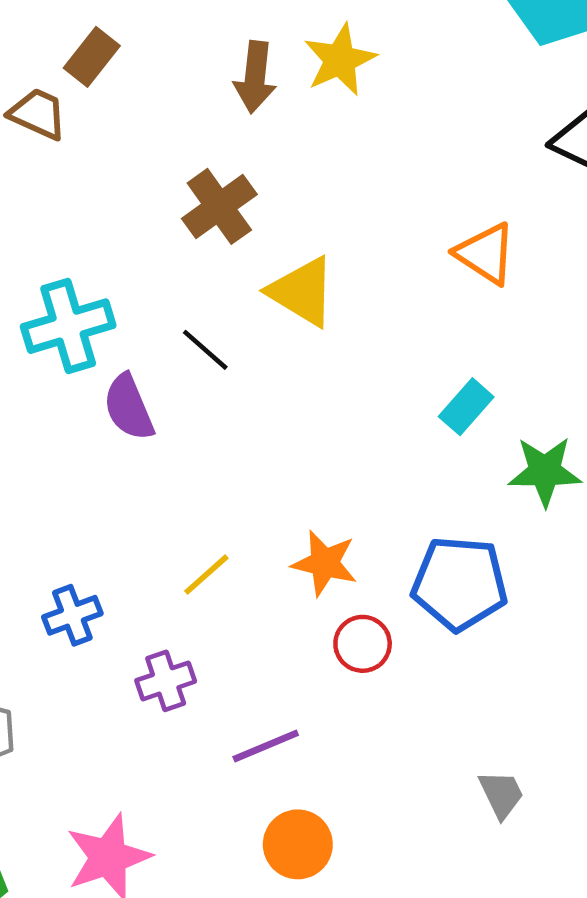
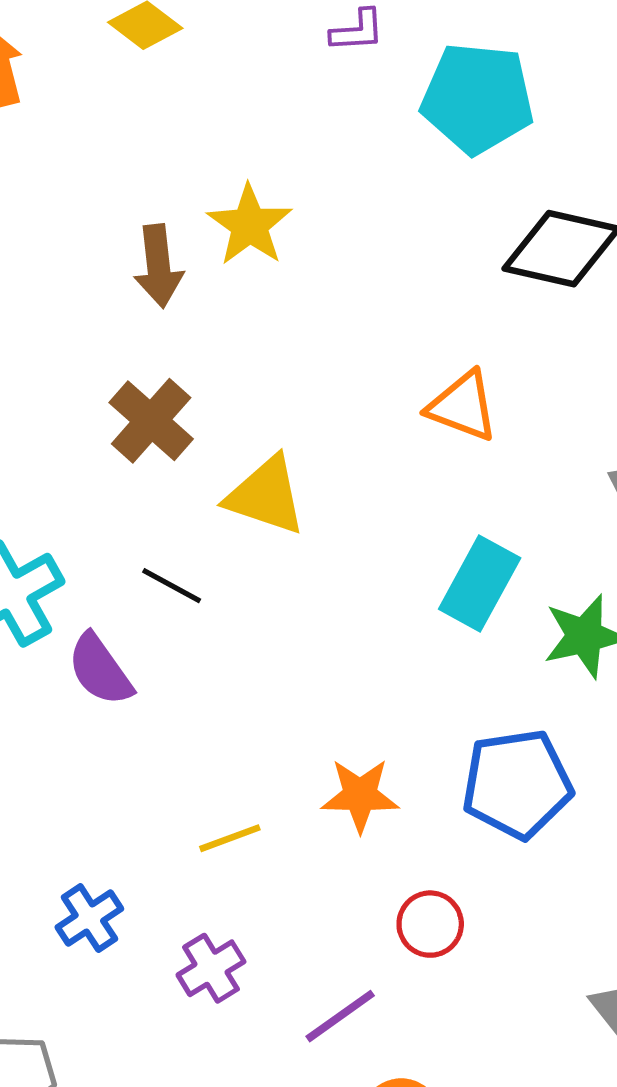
cyan rectangle: (466, 407) -> (480, 583), size x1.4
yellow line: (206, 575) -> (230, 838), turned 34
red circle: (363, 644) -> (430, 924), moved

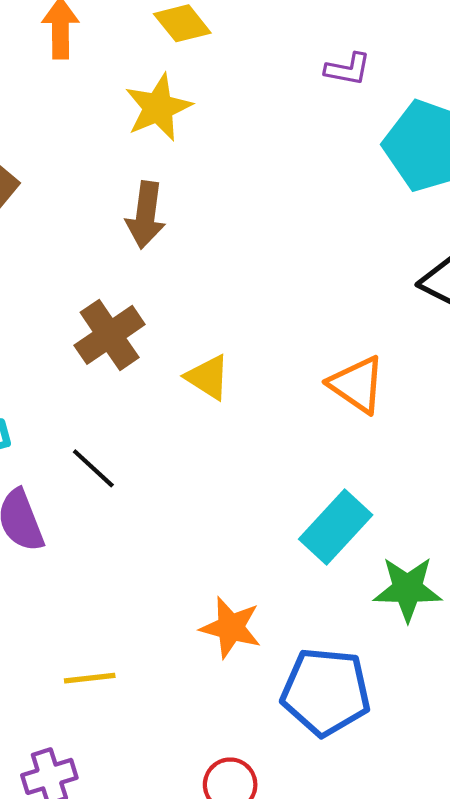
yellow star: (250, 225) -> (158, 108), moved
yellow triangle: (266, 496) -> (208, 377), moved, size x0.7
orange star: (360, 795) -> (231, 628), moved

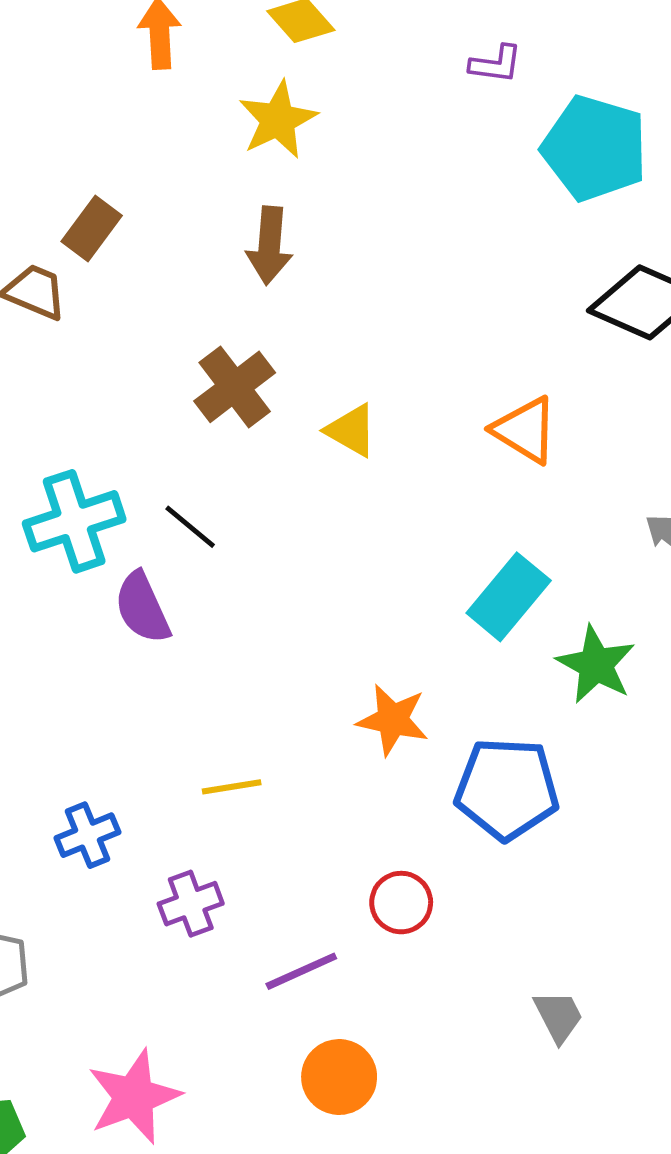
black line: (93, 468) -> (190, 527), moved
green star: (408, 589) -> (596, 665), turned 30

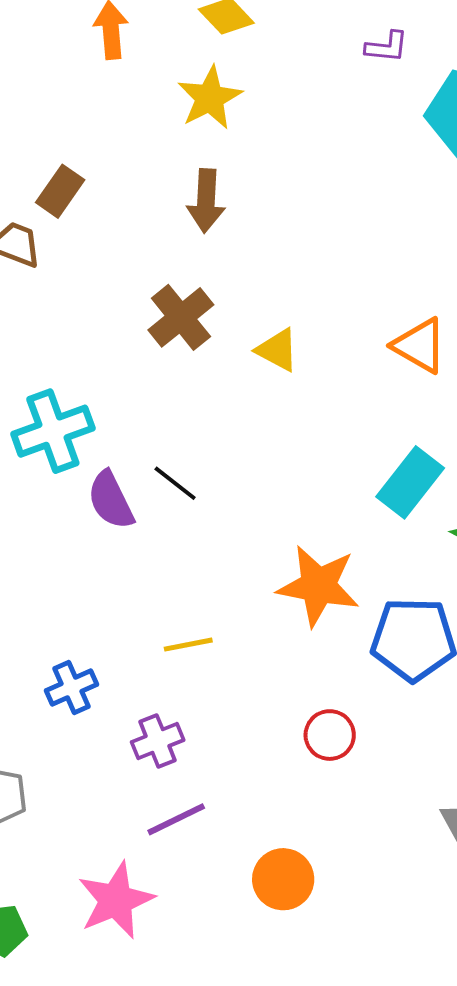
black line: (190, 527) -> (175, 483), moved
orange star: (393, 720) -> (318, 586), size x1.4
purple line: (301, 971) -> (176, 819), moved

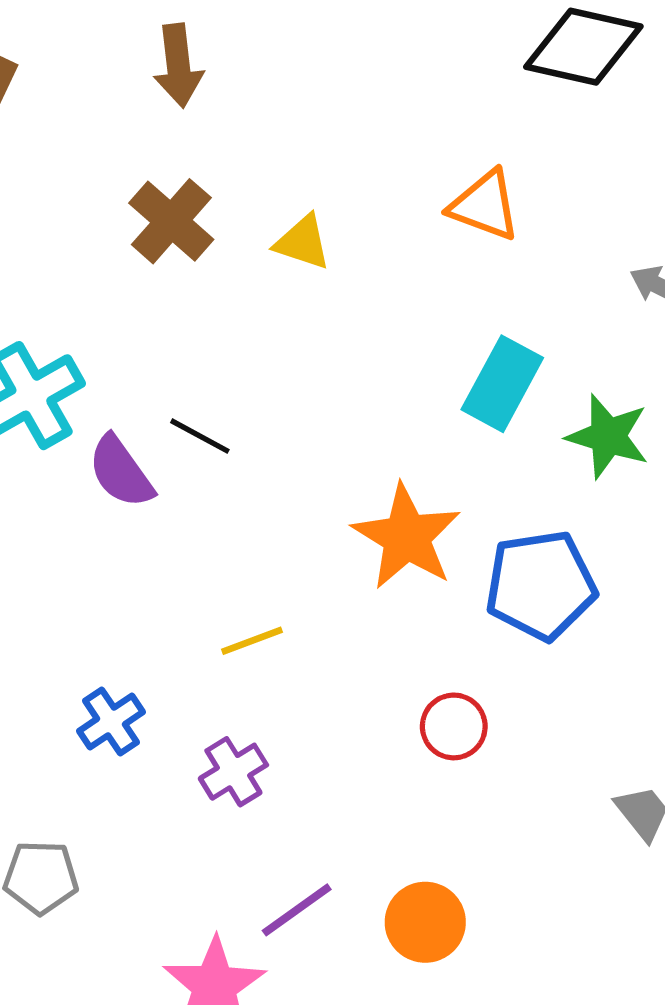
orange star: (318, 586) -> (407, 537), turned 30
purple line: (176, 819) -> (297, 910), moved

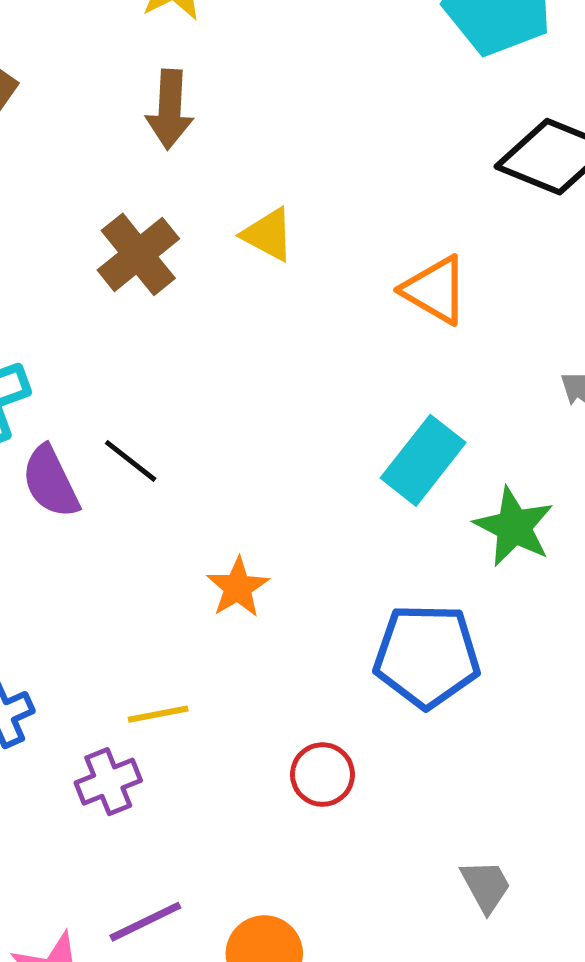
yellow triangle: (303, 242) -> (268, 235), moved
orange star: (407, 537) -> (238, 587), moved, size x0.6
yellow line: (252, 641) -> (158, 714), moved

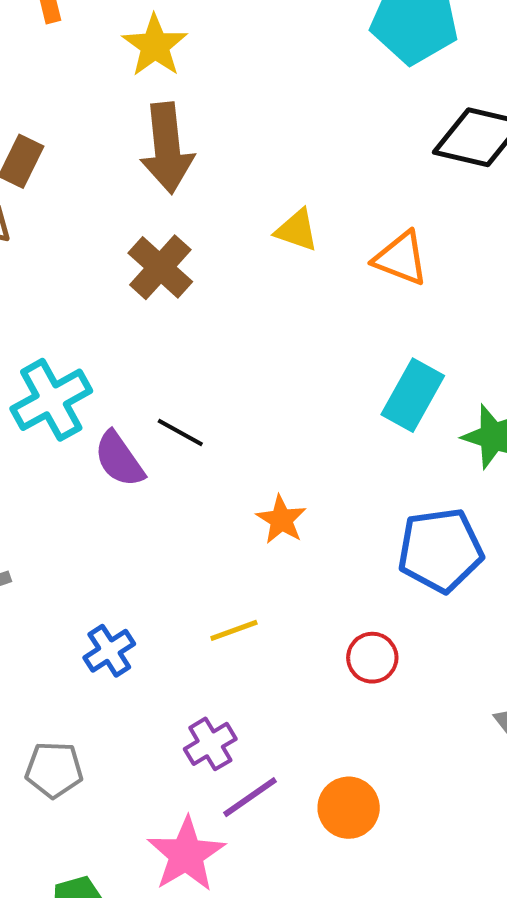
brown arrow: (170, 109) -> (167, 148), size x1.4
yellow triangle: (268, 235) -> (297, 230), moved
purple cross: (108, 782) -> (210, 744), moved

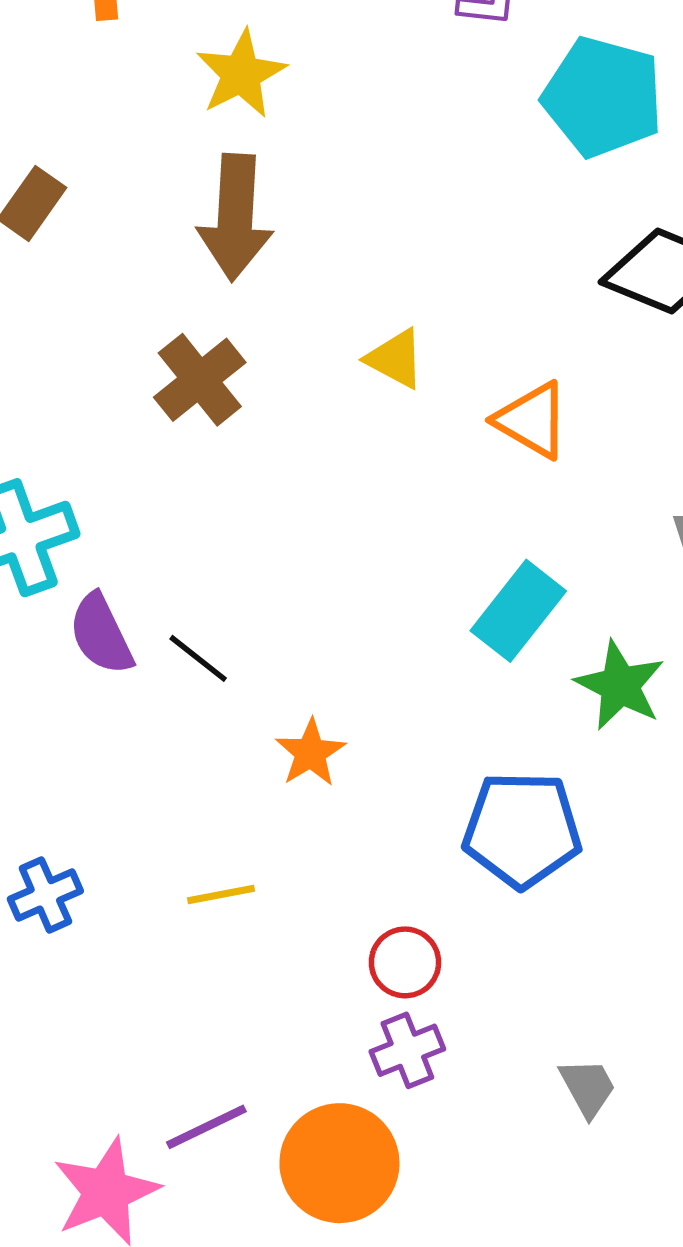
black line: (180, 432) -> (198, 658), moved
purple cross: (210, 744) -> (407, 1050), moved
orange circle: (349, 808) -> (339, 1163), size x1.4

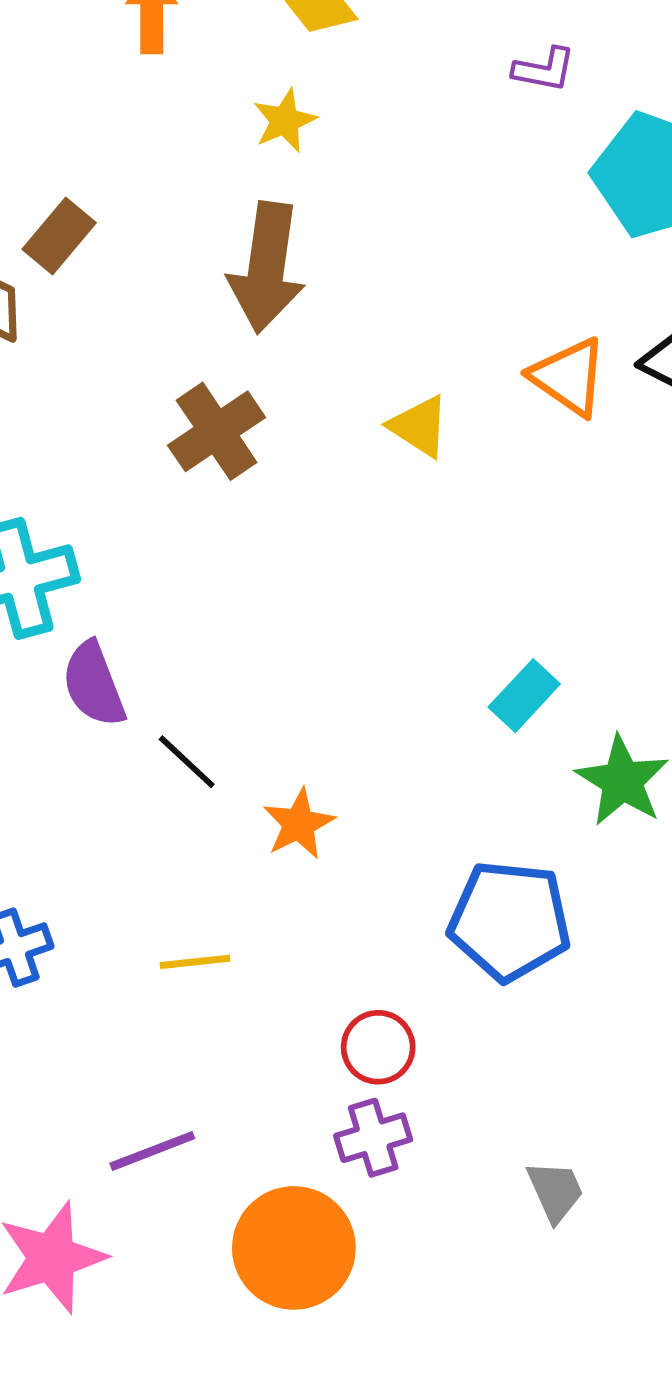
yellow star: (241, 74) -> (285, 121), size x0.7
orange triangle: (532, 420) -> (569, 377), moved
cyan rectangle: (518, 611) -> (524, 696), size x0.7
black line: (198, 658) -> (187, 762), moved
purple line: (206, 1127) -> (152, 1151), moved

